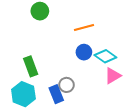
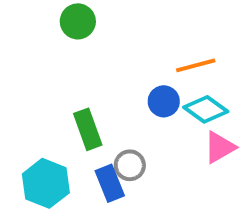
orange line: (84, 27) -> (196, 65), moved
green rectangle: (31, 66) -> (88, 129), moved

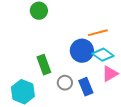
blue circle: (164, 101) -> (82, 51), size x1.5
blue rectangle: (110, 183) -> (86, 87), moved

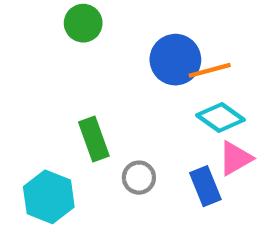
blue circle: (82, 51) -> (175, 60), moved
blue rectangle: (86, 87) -> (205, 186), moved

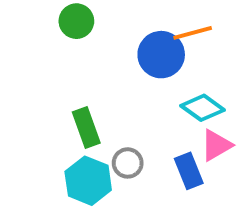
orange line: (210, 70) -> (193, 33), moved
cyan hexagon: (49, 197) -> (88, 181), moved

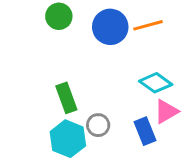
blue circle: (161, 55) -> (110, 27), moved

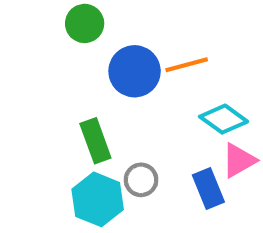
orange line: (148, 25) -> (187, 65), moved
blue circle: (110, 27) -> (135, 71), moved

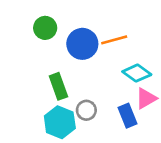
green circle: (85, 23) -> (45, 28), moved

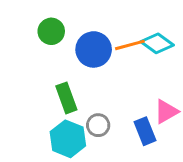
cyan diamond: (137, 73) -> (157, 43), moved

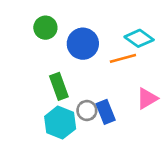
orange line: (130, 45) -> (123, 58), moved
blue rectangle: (145, 131) -> (106, 112), moved

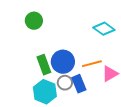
blue circle: (83, 44) -> (63, 62), moved
orange line: (123, 58) -> (92, 64), moved

